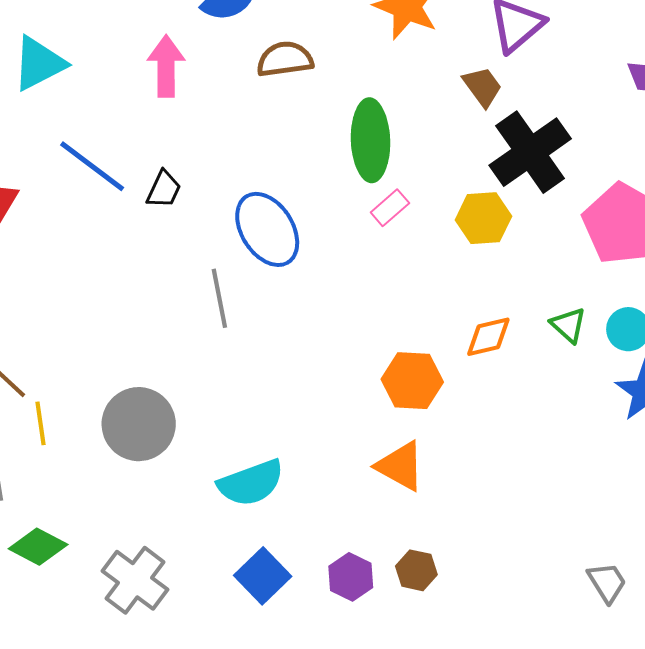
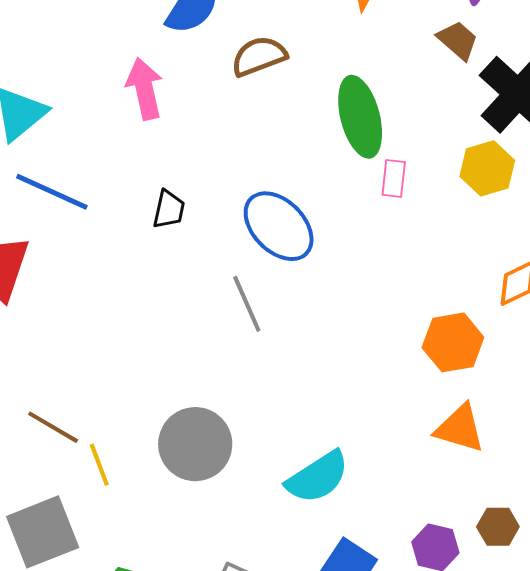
blue line: (92, 166) -> (52, 192), moved
pink rectangle: (390, 208) -> (394, 178), turned -30

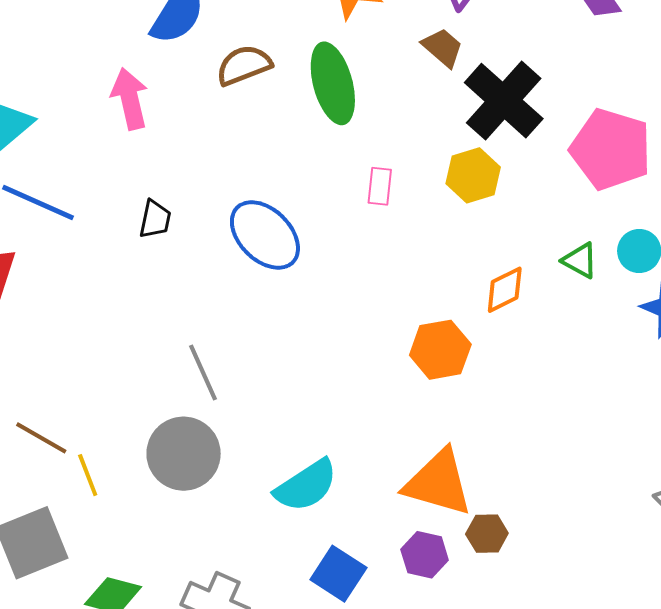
green ellipse: (360, 117) -> (333, 83), moved
gray line: (247, 304) -> (203, 373), moved
orange triangle: (460, 428) -> (438, 483), moved, size x1.4

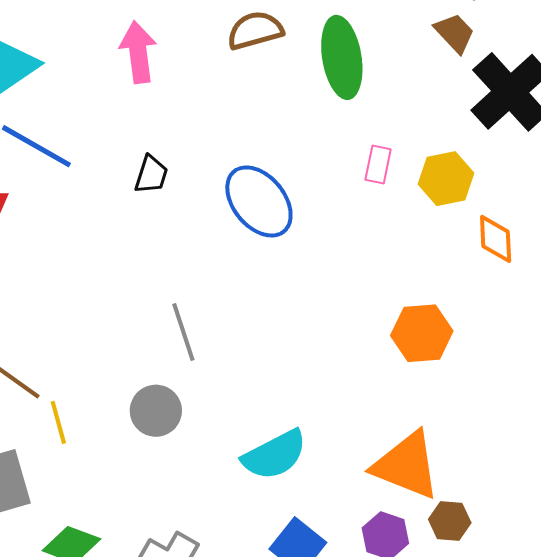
yellow hexagon: (473, 175) -> (446, 179), moved
orange diamond: (505, 290) -> (496, 239), moved, turned -72
gray circle: (184, 454) -> (156, 411), size x0.7

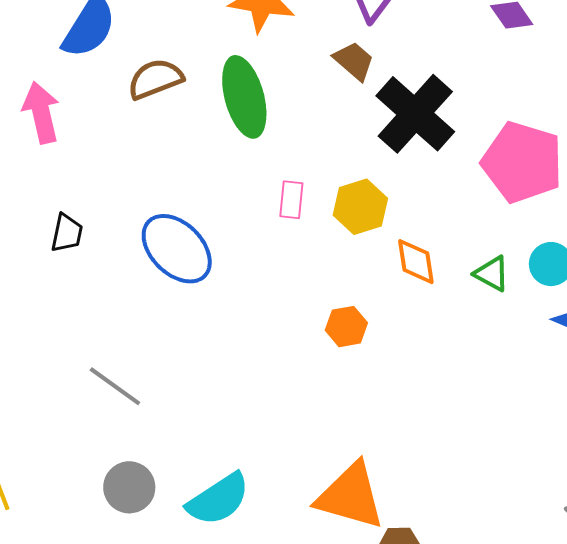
gray line: (183, 332) -> (115, 386), turned -30
orange hexagon: (422, 333) -> (346, 327), moved, size x0.7
gray circle: (156, 411) -> (129, 487), moved

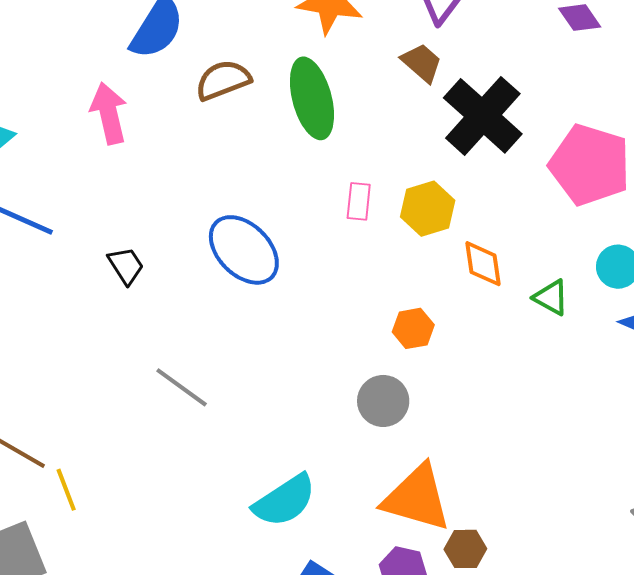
black trapezoid: (67, 233) -> (126, 266), moved, turned -45
green triangle: (492, 274) -> (551, 297), moved
gray circle: (129, 487) -> (383, 401), moved

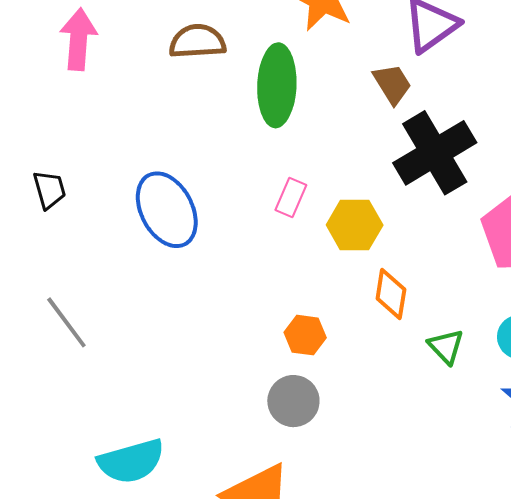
gray circle: (383, 401) -> (293, 401), moved

